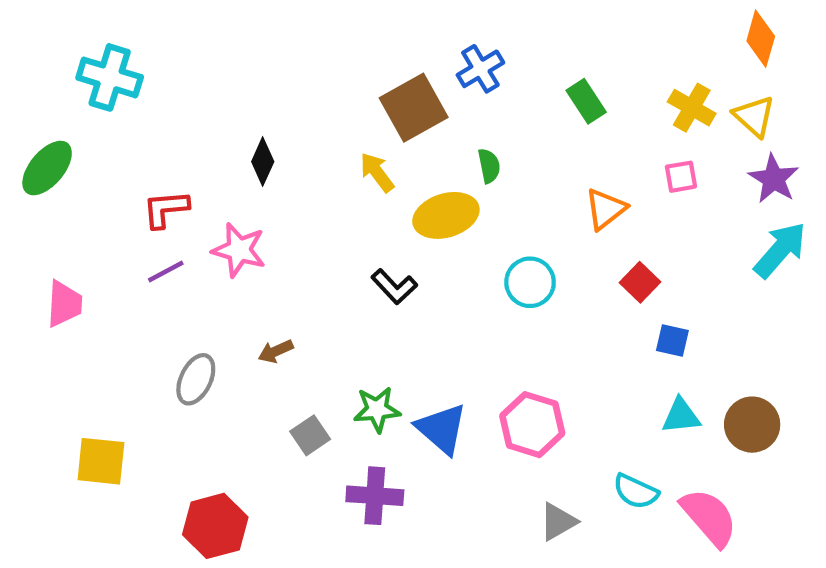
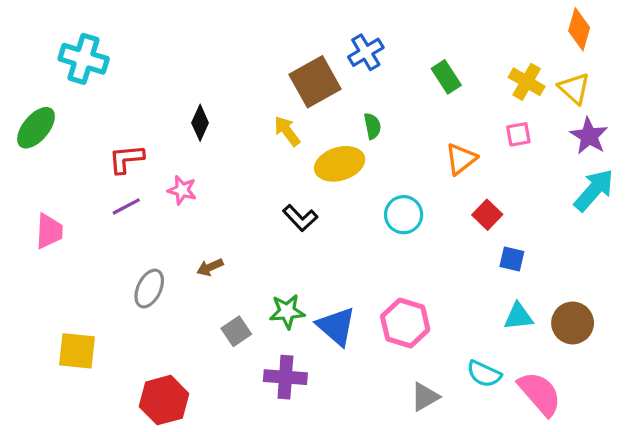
pink star: (239, 250) -> (182, 190), size x0.7

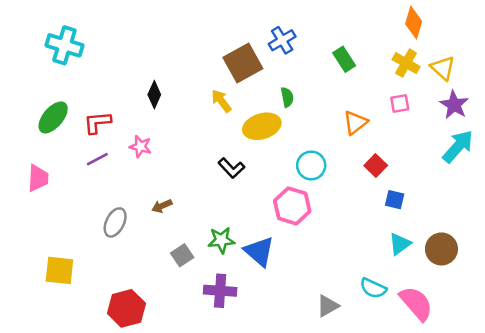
orange diamond: (579, 29) -> (414, 23), moved
green ellipse: (36, 128) -> (53, 117), moved
cyan triangle: (518, 316) -> (400, 244), turned -30
pink hexagon: (405, 323) -> (292, 206), moved

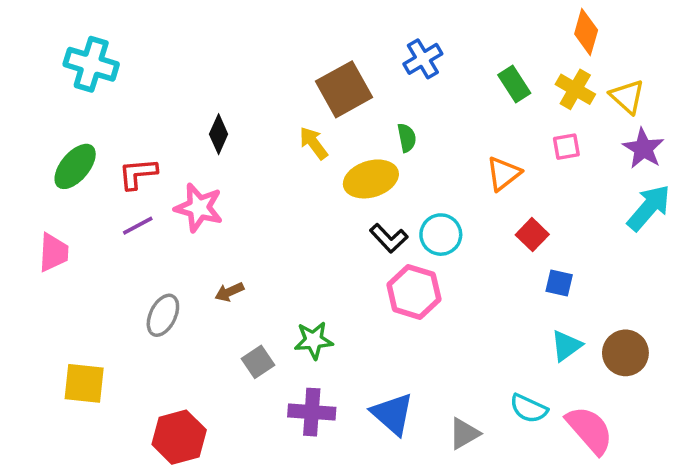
blue cross: (282, 40) -> (423, 59), moved
green rectangle: (344, 59) -> (514, 84), moved
pink star: (140, 147) -> (199, 208), size x1.5
black L-shape: (231, 168) -> (389, 238), moved
blue triangle: (259, 252) -> (392, 414), moved

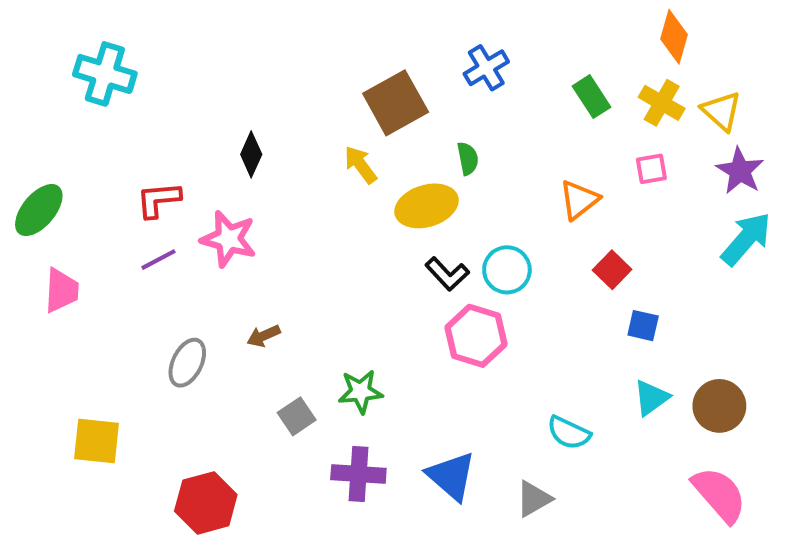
green ellipse: (75, 166) -> (39, 210), moved
cyan semicircle: (529, 408) -> (569, 433), moved
pink semicircle: (590, 430) -> (719, 495), moved

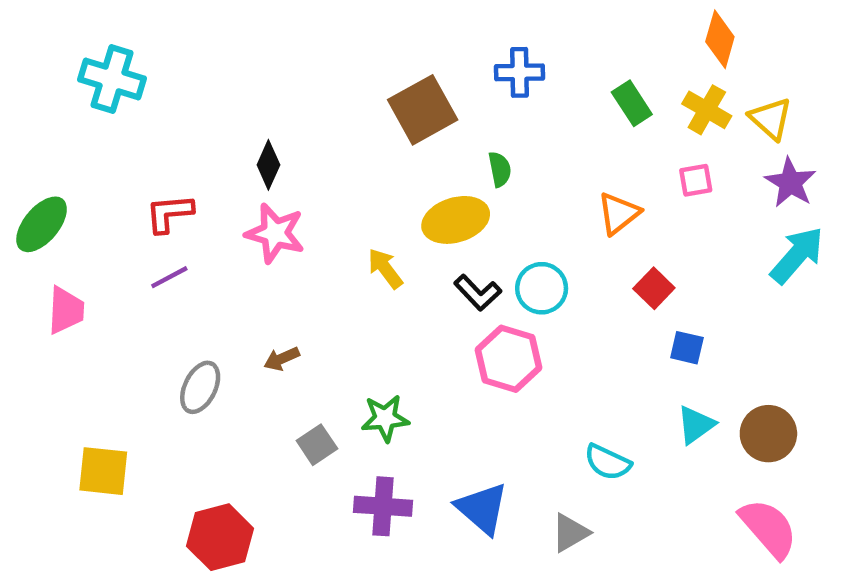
blue cross: (486, 68) -> (520, 72), turned 30
yellow arrow: (361, 165) -> (385, 268), moved
pink star: (229, 239) -> (275, 233), moved

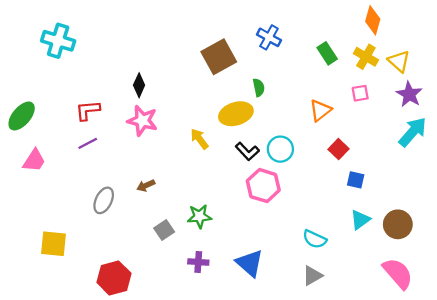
blue cross: (520, 72) -> (269, 37), turned 30
pink trapezoid: (66, 310) -> (34, 160), turned 30
purple cross: (383, 506) -> (198, 262), size x0.7
gray triangle: (570, 533) -> (312, 276), moved

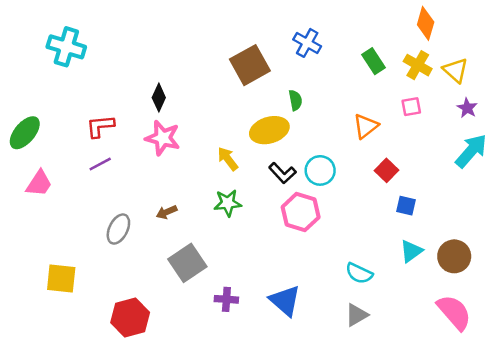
purple star: (409, 94) -> (467, 108), size x0.7
green star: (199, 216) -> (228, 203), moved
gray square: (164, 230) -> (187, 263), size x1.6

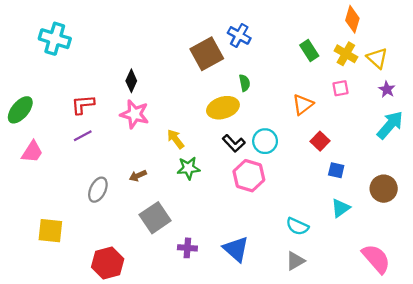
blue cross: (307, 43) -> (239, 35), moved
yellow arrow: (228, 159) -> (176, 139), moved
brown circle: (454, 256) -> (384, 189), moved

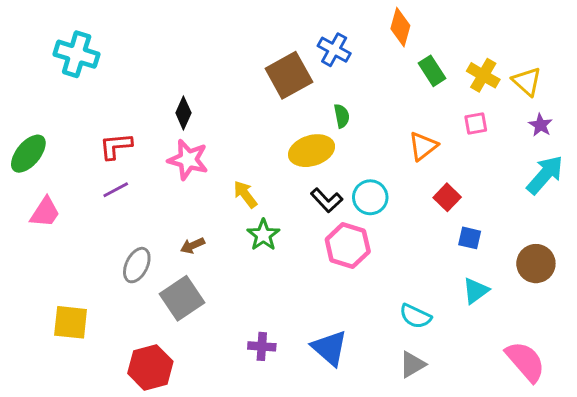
orange diamond: (352, 19) -> (400, 27), moved
green star: (188, 168) -> (263, 235), turned -30
gray square: (155, 218) -> (182, 298), moved

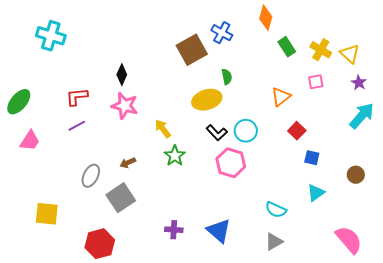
brown circle: (536, 264) -> (356, 175), size x0.7

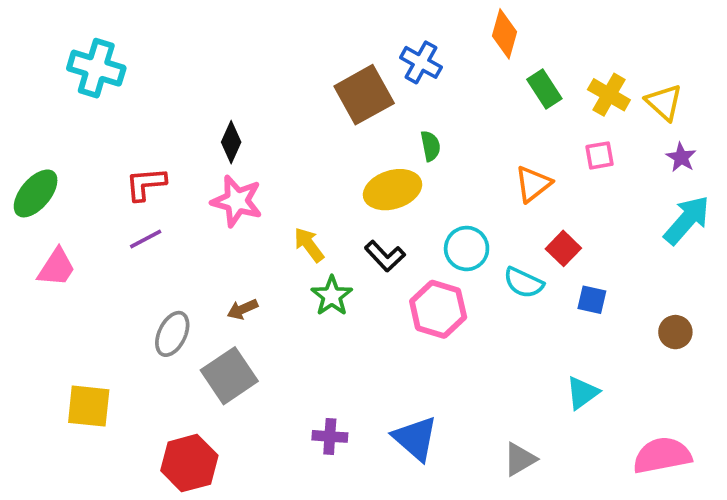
black L-shape: (217, 133) -> (385, 256), moved
cyan triangle: (316, 193) -> (582, 393), moved
cyan semicircle: (276, 210) -> (524, 283), moved
pink semicircle: (349, 240) -> (662, 455), turned -60

